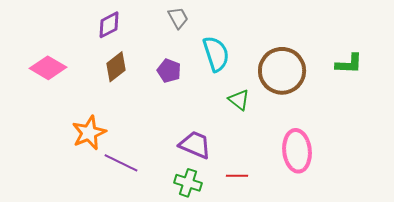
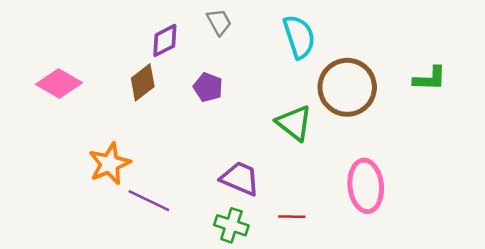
purple diamond: (109, 25) -> (165, 40), moved
cyan semicircle: (216, 54) -> (299, 37), moved
green triangle: (239, 100) -> (294, 123), size x1.4

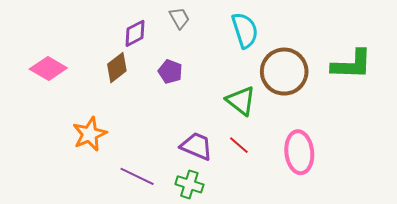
green L-shape: (430, 79) -> (352, 64), size x1.5
purple line: (149, 201) -> (137, 176), moved
red line: (292, 217) -> (239, 145), moved, turned 40

